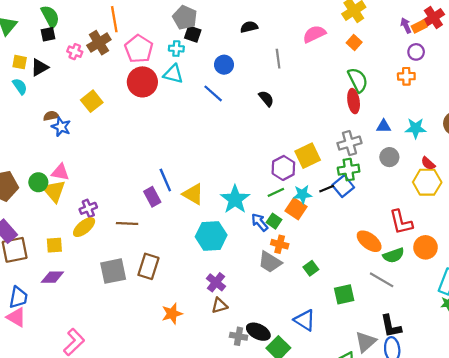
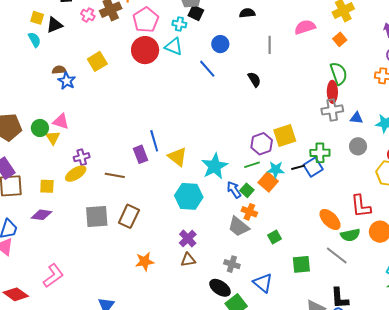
gray cross: (349, 143) -> (332, 110), moved
yellow triangle: (54, 191) -> (53, 138), size x0.7
gray cross: (239, 336) -> (232, 264), moved

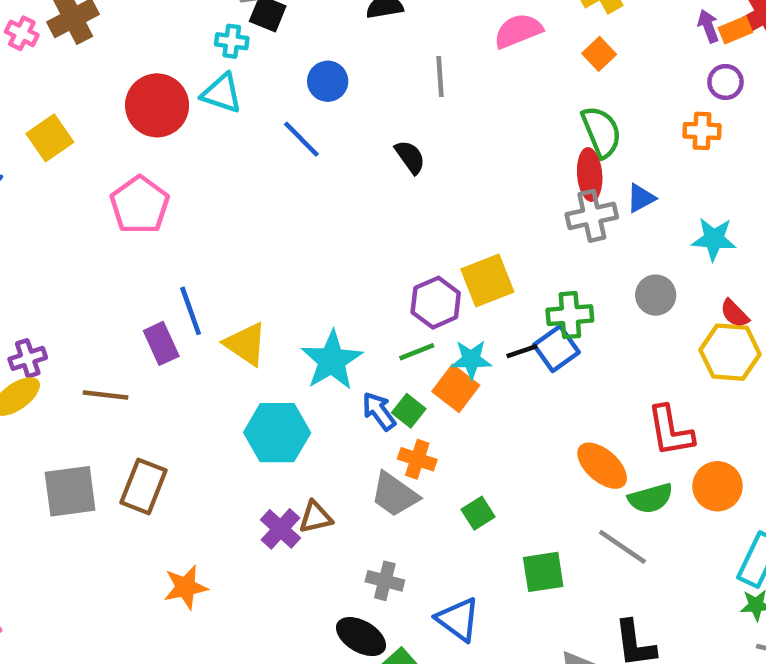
pink pentagon: (146, 20) -> (140, 205), moved
blue triangle: (356, 118) -> (641, 198), moved, turned -32
brown triangle: (188, 260) -> (315, 517), moved

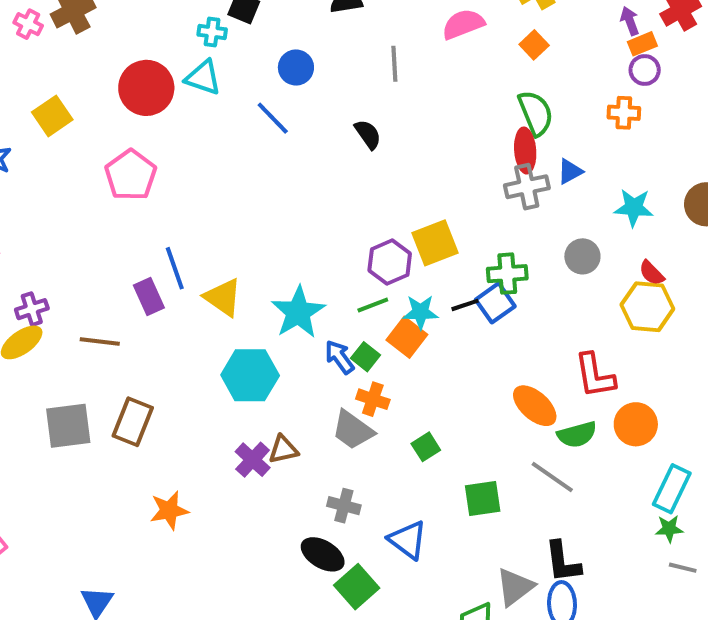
orange rectangle: (735, 30) -> (642, 44), moved

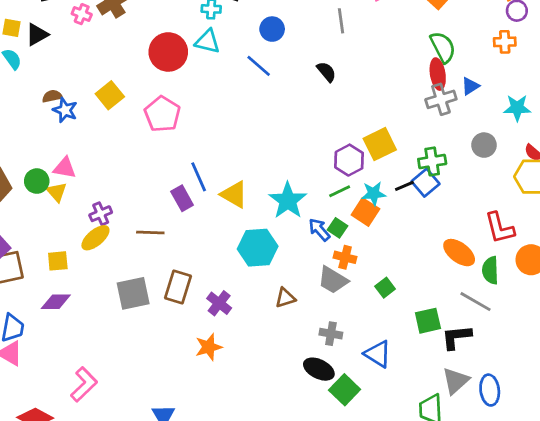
yellow square: (52, 116) -> (110, 95), moved
green semicircle: (577, 435) -> (490, 270), turned 108
purple cross: (253, 460) -> (219, 303), moved
black L-shape: (563, 562) -> (456, 337), moved, turned 96

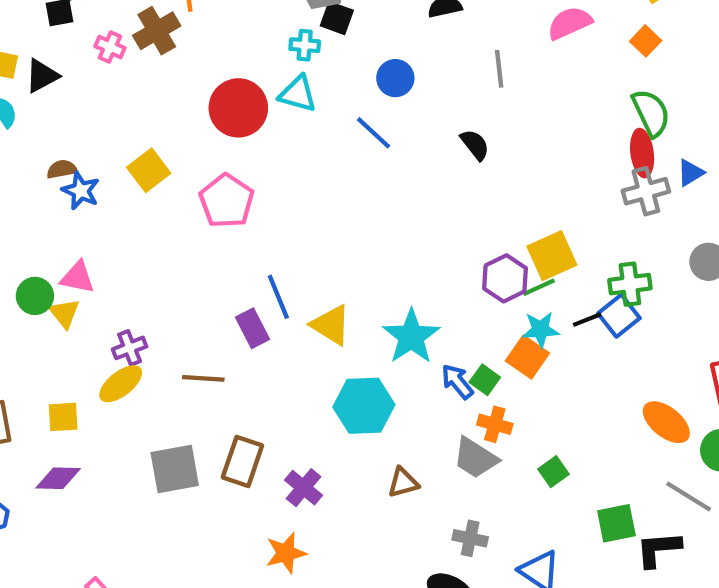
green line: (340, 191) -> (539, 287), moved

